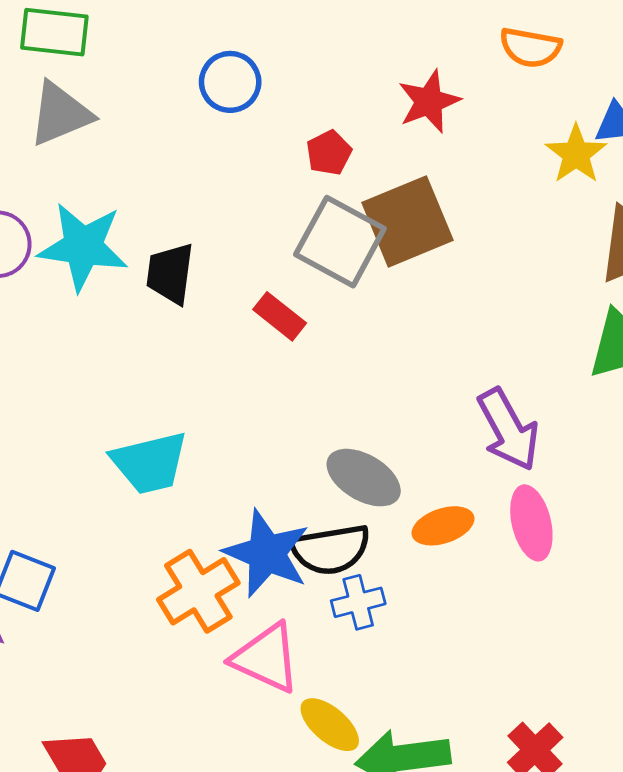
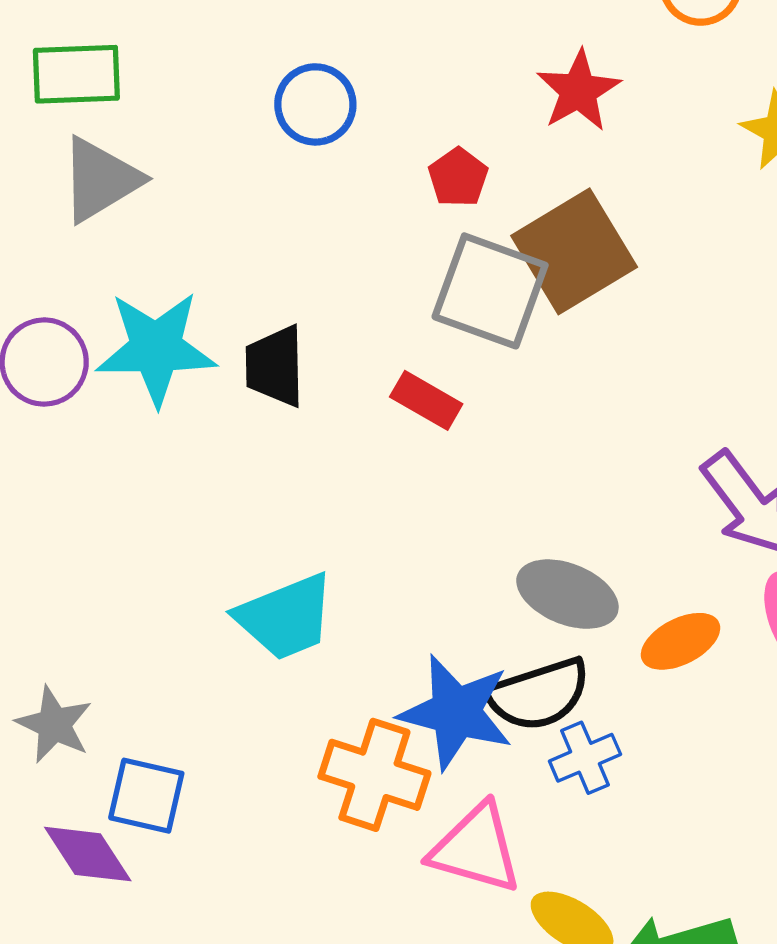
orange cross: (198, 591) -> (374, 775), turned -32

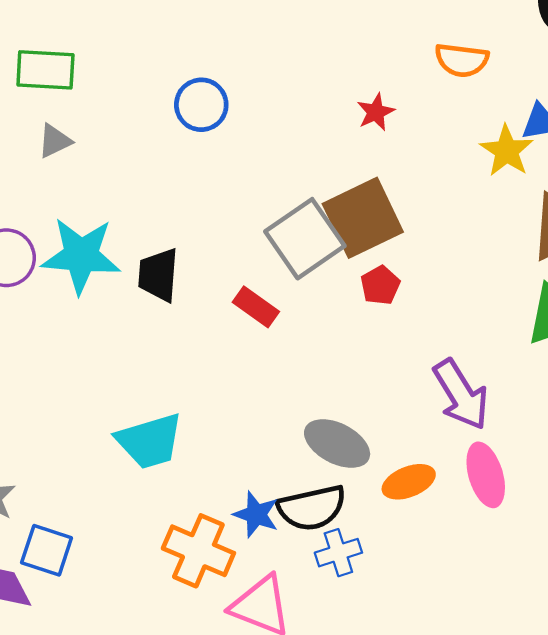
red star: (578, 91) -> (376, 112), size x0.7
red pentagon: (458, 177) -> (380, 285), moved
gray triangle: (100, 180) -> (55, 141), size x0.6
gray square: (490, 291) -> (305, 239), turned 30
blue star: (456, 712) -> (256, 514), size x0.6

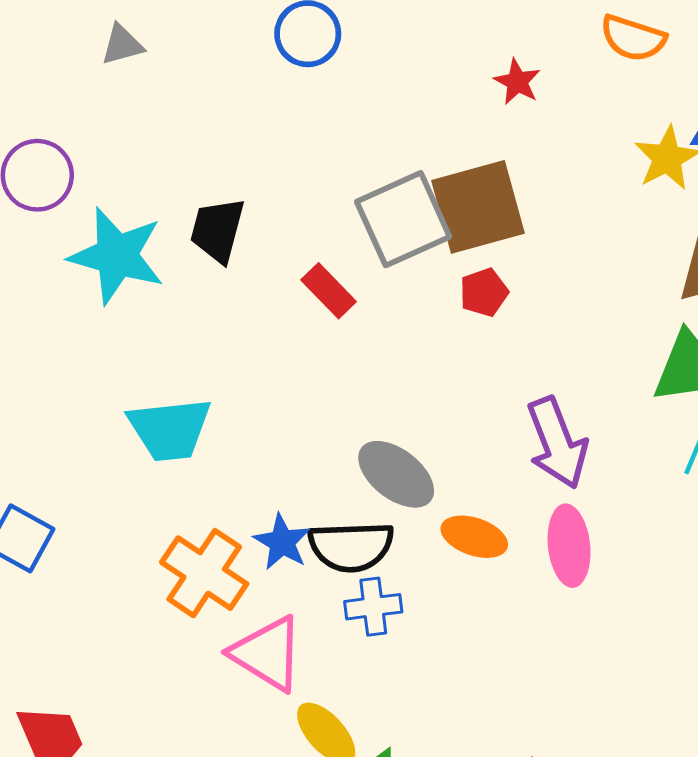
red star: (376, 112) -> (517, 82), turned -30
cyan star: (81, 256) -> (117, 256), moved
orange ellipse: (409, 482) -> (474, 537), turned 30

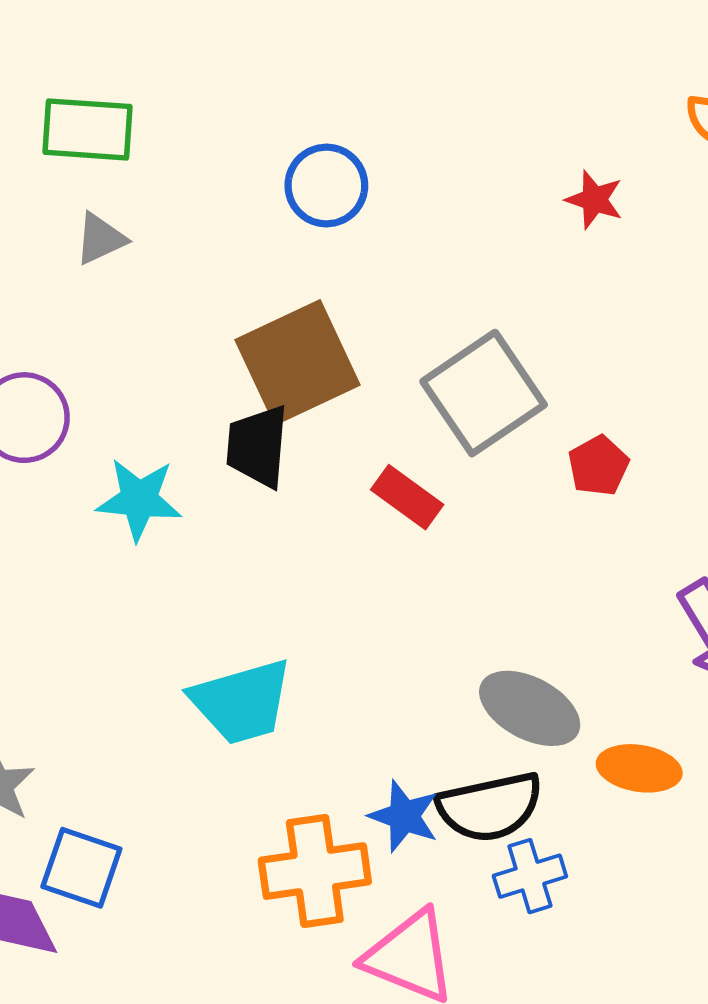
brown square: (478, 207) -> (298, 362), moved
cyan star: (117, 256) -> (139, 499), size x0.7
orange cross: (204, 573) -> (315, 871), turned -32

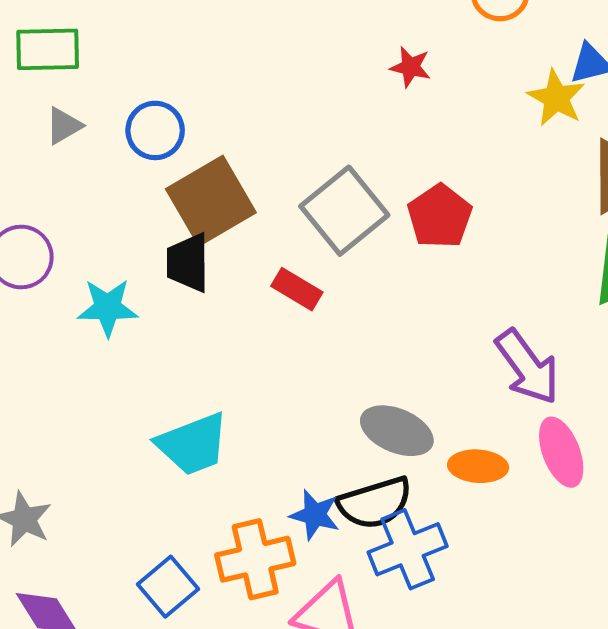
blue circle: (326, 186) -> (155, 130), moved
red pentagon: (599, 466) -> (440, 216), moved, size x1.5
blue square: (81, 868) -> (168, 587), moved, turned 36
blue cross: (530, 876) -> (408, 549), size x1.5

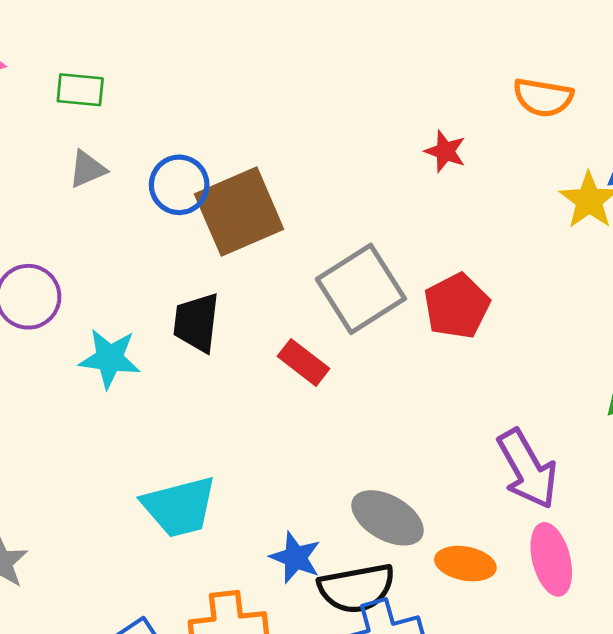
green rectangle: (48, 49) -> (80, 90), size x0.7
brown square: (211, 201) -> (239, 212), moved
blue star: (315, 515) -> (295, 558), moved

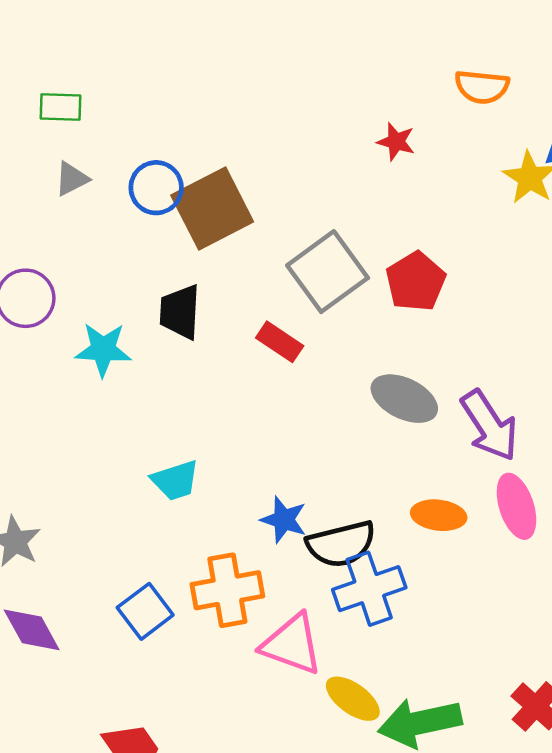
cyan trapezoid: (179, 507) -> (175, 480), size x0.7
gray ellipse: (388, 518) -> (404, 399), moved

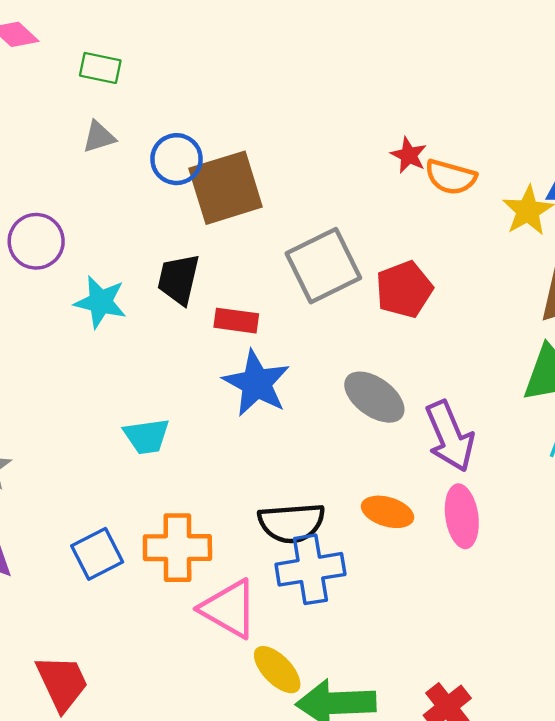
orange semicircle: (482, 87) -> (451, 177), moved
red rectangle: (280, 342) -> (236, 321), moved, turned -36
blue star: (284, 520) -> (256, 383), moved, size x1.5

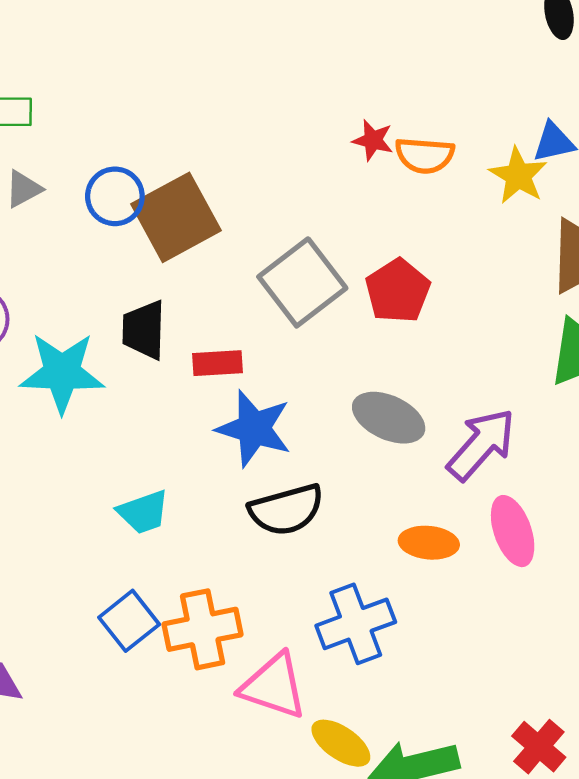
cyan star: (100, 302) -> (62, 373), size x1.4
purple arrow: (450, 436) -> (481, 444), turned -104
black semicircle: (291, 523) -> (286, 510), moved
blue square: (97, 554) -> (129, 621), moved

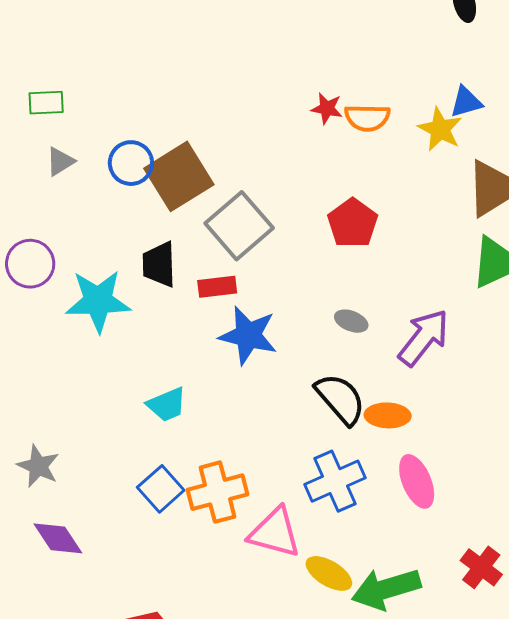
gray square: (302, 282) -> (239, 226), moved
gray ellipse: (389, 418) -> (351, 321), size x0.6
black semicircle: (286, 510) -> (340, 399), moved, turned -112
pink ellipse: (513, 531) -> (417, 481), moved

